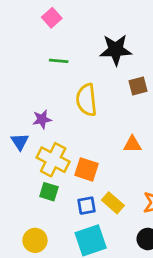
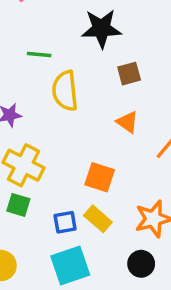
green line: (59, 61) -> (39, 55), moved
orange triangle: (132, 144) -> (127, 122), moved, turned 36
orange square: (86, 169) -> (100, 177), moved

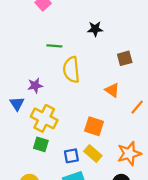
black star: (101, 29) -> (95, 29), size x0.6
brown square: (129, 74) -> (125, 58), moved

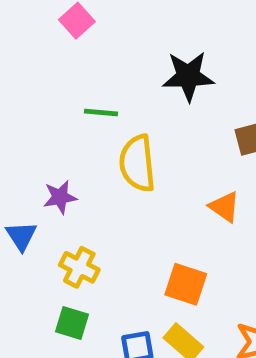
black star: (95, 29) -> (188, 76), size x1.5
yellow cross: (44, 118) -> (79, 267), size x0.7

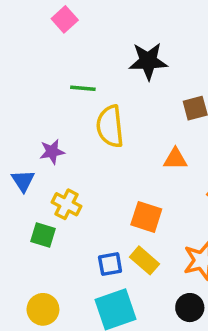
orange triangle: (224, 207) -> (175, 159), turned -35
green square: (72, 323) -> (43, 235), moved

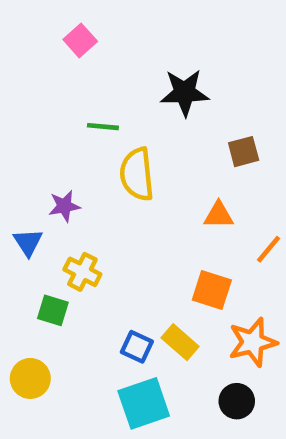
orange square: (146, 217) -> (212, 290), moved
blue square: (110, 264) -> (137, 347), turned 35
yellow circle: (43, 309) -> (30, 378), moved

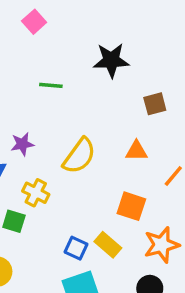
yellow semicircle: (137, 174) -> (79, 156), moved, turned -138

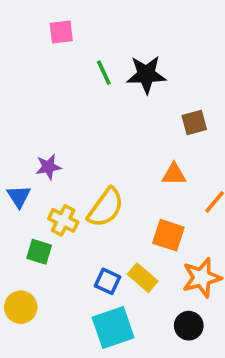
pink square: (34, 22) -> (61, 32), turned 35
green line: (51, 85) -> (104, 73), moved, turned 60
yellow semicircle: (79, 156) -> (106, 207), moved

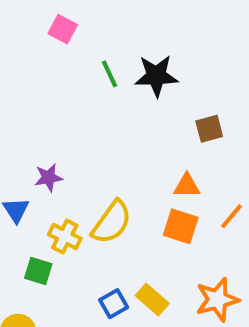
pink square: (61, 32) -> (63, 29), turned 35
orange square: (168, 235) -> (181, 226), moved
blue square: (107, 281) -> (114, 304), turned 35

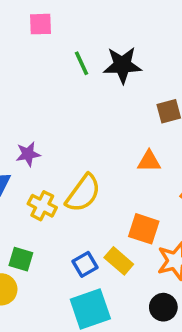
pink square: (63, 29) -> (40, 24), turned -30
orange square: (181, 226) -> (144, 229), moved
green square: (38, 271) -> (21, 259), moved

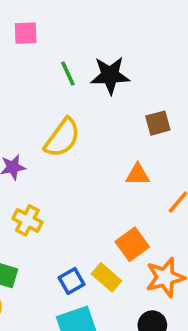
yellow semicircle: (83, 193) -> (62, 138), moved
orange square: (144, 229) -> (132, 244), turned 36

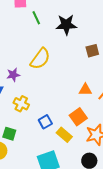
green line: (68, 73) -> (36, 18), moved
orange triangle: (138, 174) -> (85, 90), moved
blue square: (72, 281) -> (45, 122), moved

